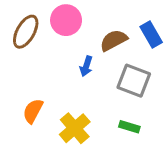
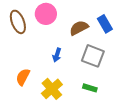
brown ellipse: (26, 32) -> (18, 22), turned -50
blue arrow: (86, 66) -> (57, 55), moved

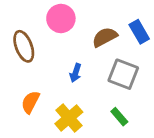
brown ellipse: (18, 22) -> (24, 46), moved
green rectangle: (90, 88) -> (119, 117), turned 32

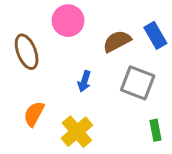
green rectangle: (119, 117) -> (155, 130), moved, turned 30

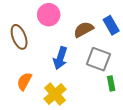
blue arrow: (84, 81) -> (60, 58), size x1.5
green rectangle: (155, 130) -> (111, 83), moved

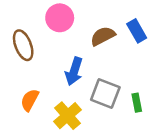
gray square: (98, 59) -> (105, 93), moved

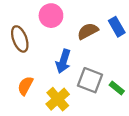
green rectangle: (137, 103) -> (117, 88), turned -40

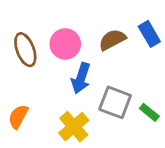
pink circle: (51, 16) -> (65, 44), moved
orange semicircle: (25, 86) -> (18, 117), moved

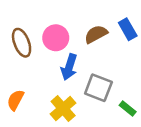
green rectangle: (149, 112) -> (128, 108), moved

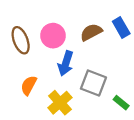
orange semicircle: (15, 100) -> (29, 85), moved

